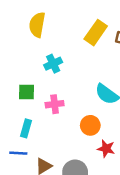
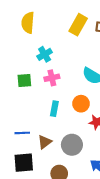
pink cross: (55, 104) -> (52, 78), moved
cyan rectangle: (26, 128) -> (54, 109), moved

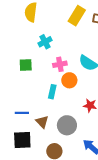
pink cross: (52, 78) -> (60, 64), moved
orange circle: (81, 104) -> (69, 80), moved
brown triangle: (45, 142) -> (42, 122), turned -40

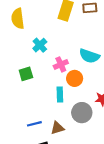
brown triangle: (42, 122) -> (57, 128), turned -48
gray circle: (67, 125) -> (82, 113), moved

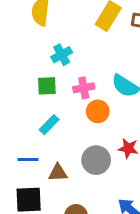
green square: (26, 74) -> (47, 86), moved
cyan rectangle: (60, 94) -> (49, 125), moved, turned 32

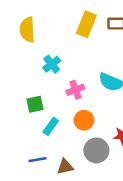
green square: (47, 86) -> (35, 104), moved
orange circle: (98, 111) -> (84, 120), moved

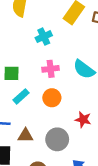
cyan cross: (52, 64) -> (44, 37), moved
gray circle: (96, 150) -> (57, 139), moved

